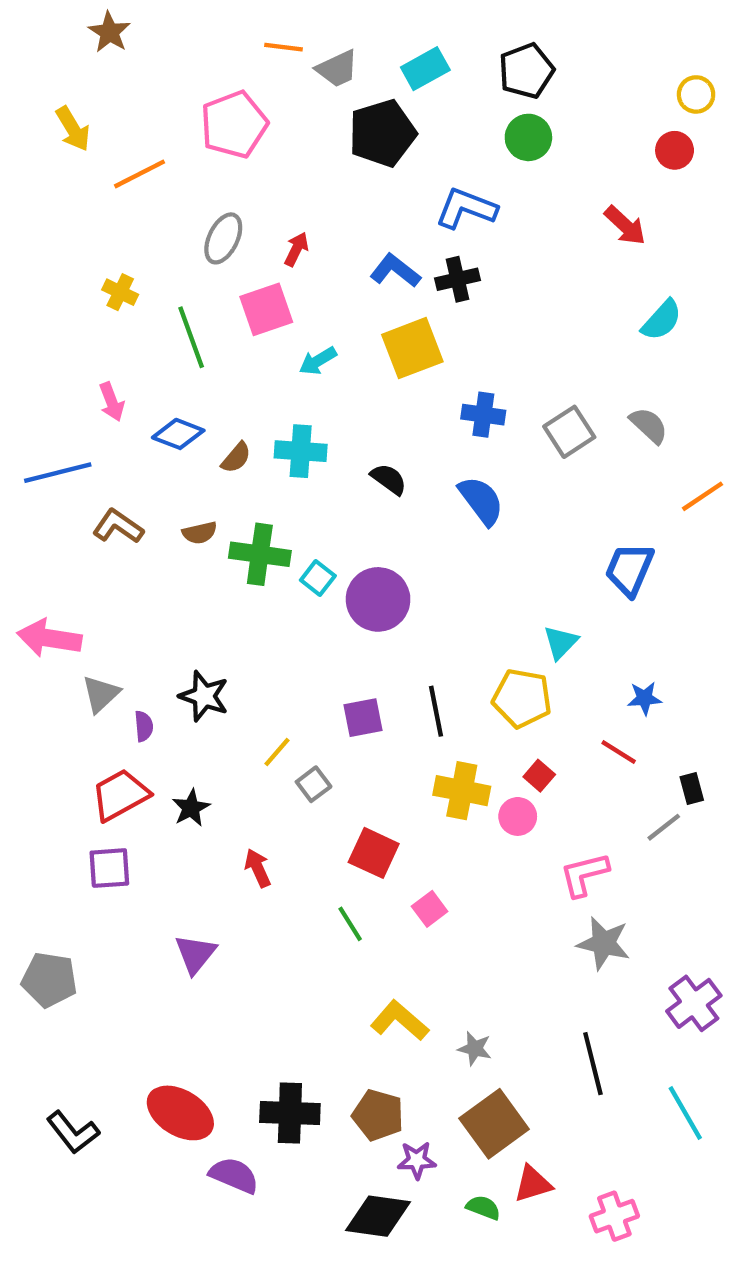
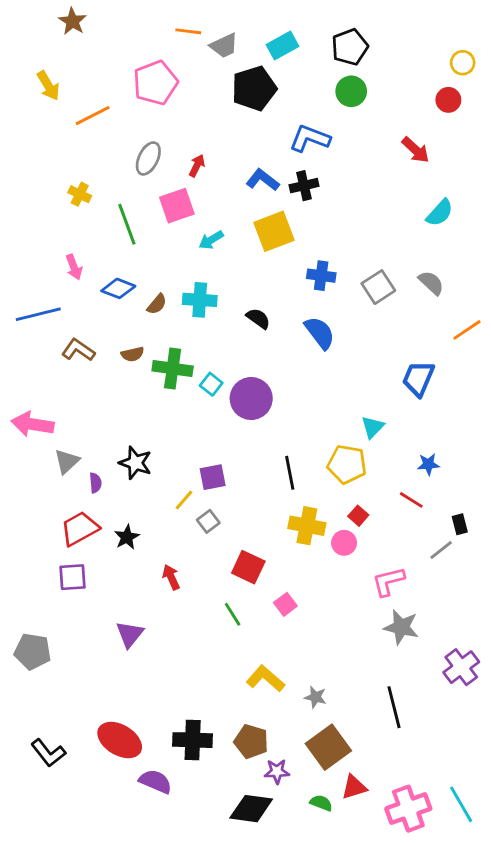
purple square: (363, 718) -> (213, 477), moved
cyan line: (685, 1113) -> (461, 804), moved
pink cross: (614, 1216) -> (408, 809), size x1.4

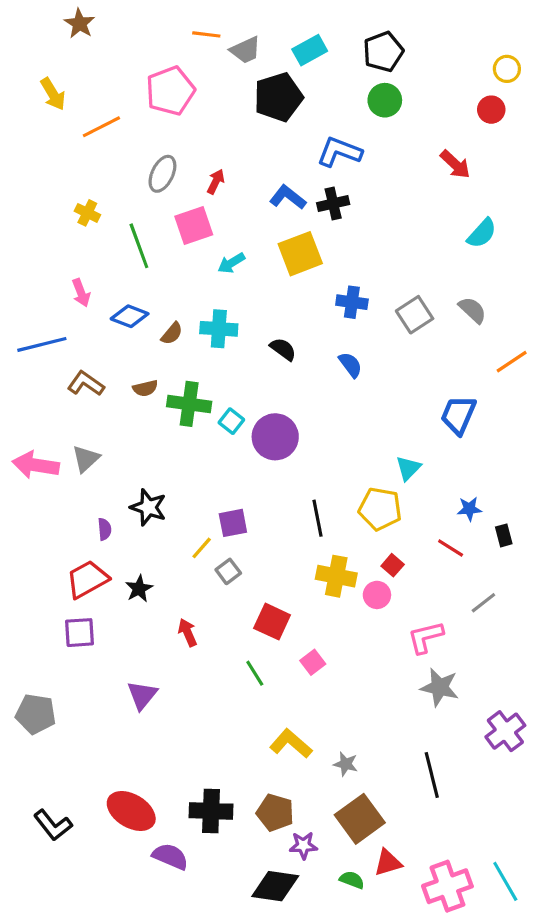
blue semicircle: (320, 333) -> (350, 365), size x0.7
gray triangle: (67, 461) -> (86, 459), moved
black rectangle: (460, 524) -> (504, 535), moved

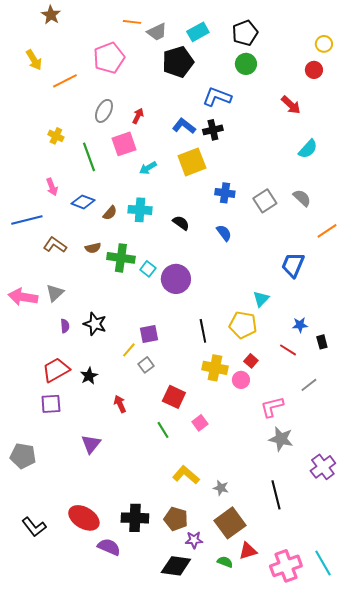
purple semicircle: (105, 529) -> (65, 326), moved

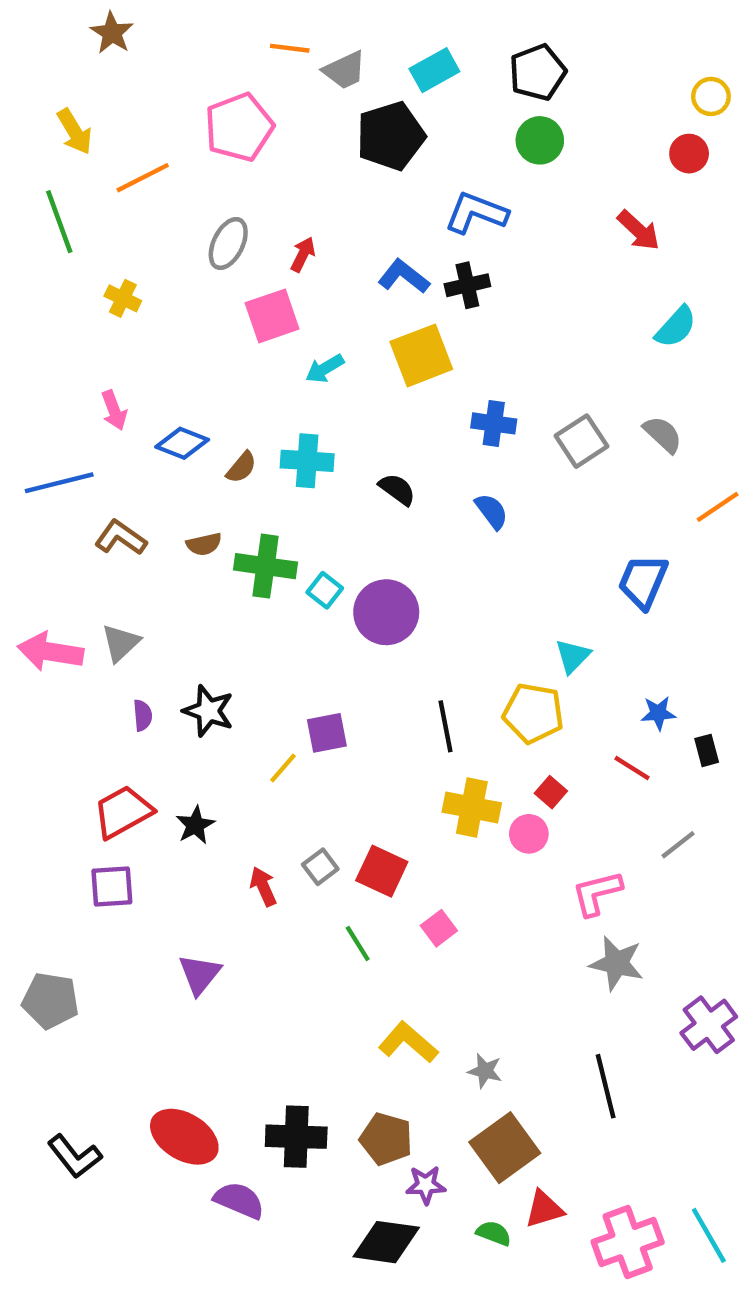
green line: (89, 157) -> (59, 222), moved
gray square: (146, 365) -> (320, 867), moved

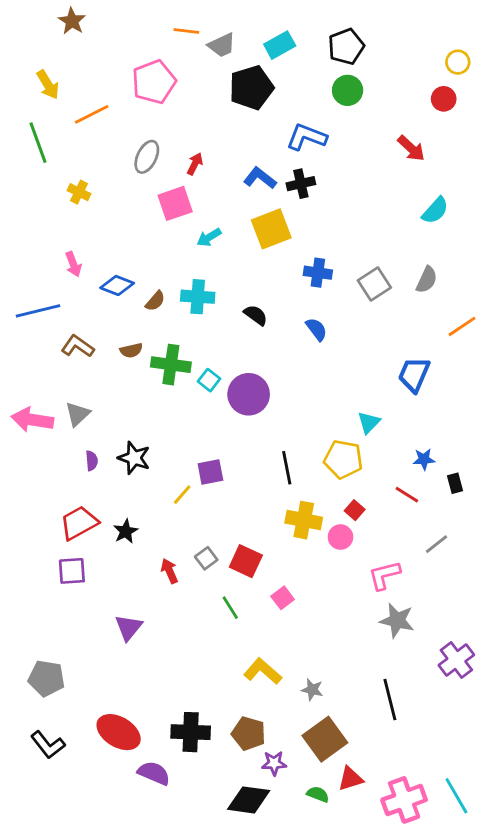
gray semicircle: (663, 434) -> (427, 280), turned 72
gray pentagon: (50, 1001) -> (46, 678), moved

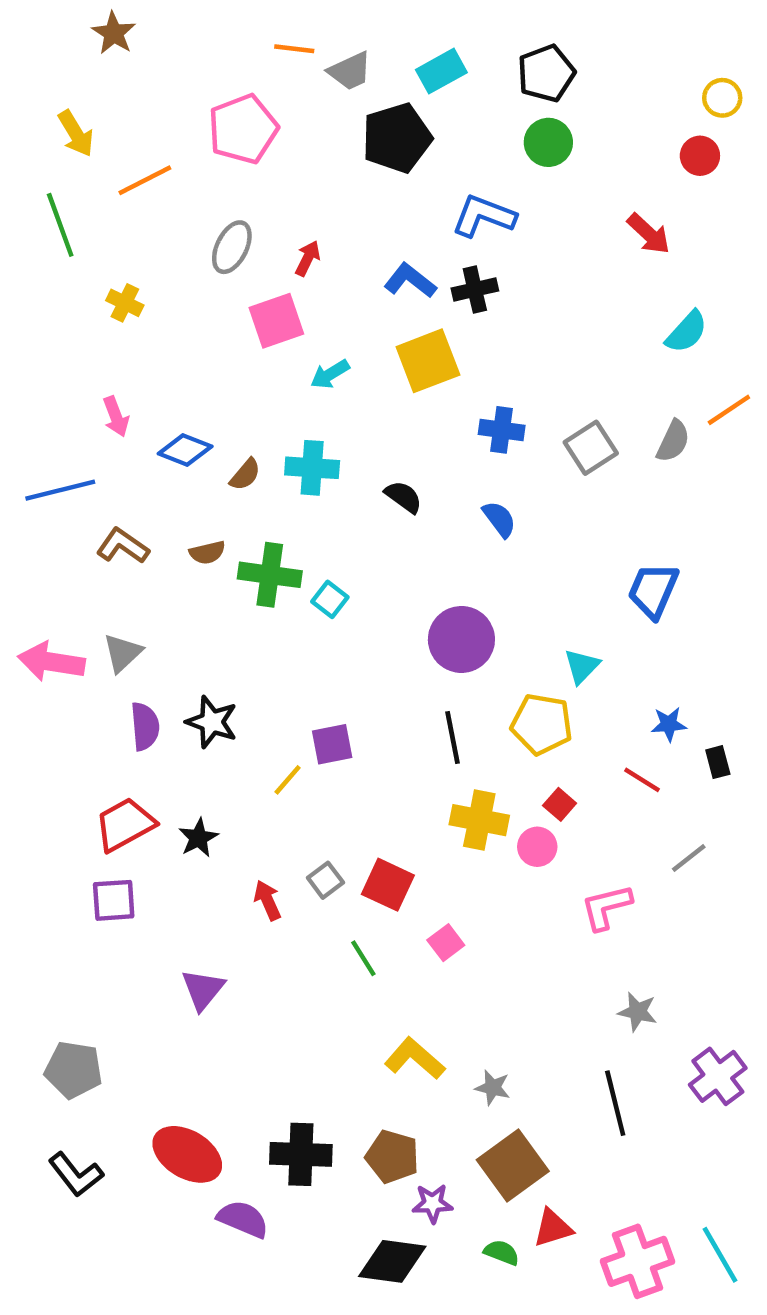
orange line: (462, 326) -> (729, 410), moved
purple circle: (249, 394) -> (461, 639), moved
purple semicircle: (92, 461) -> (145, 726), size x1.5
gray star: (397, 620) -> (638, 1012), moved, size x0.7
purple cross: (456, 660) -> (718, 1076), moved

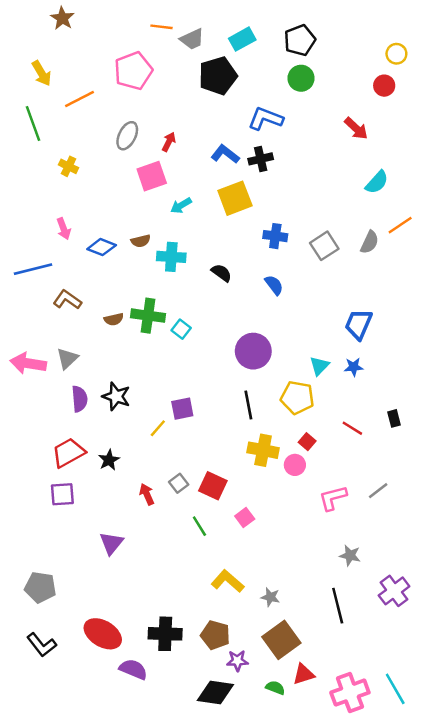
brown semicircle: (245, 475) -> (141, 241), moved, turned 36
brown semicircle: (207, 553) -> (114, 319), moved
blue star: (669, 724) -> (354, 367), moved
gray line: (689, 858) -> (378, 491), moved

